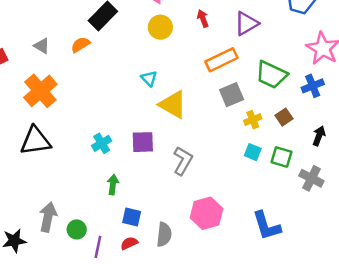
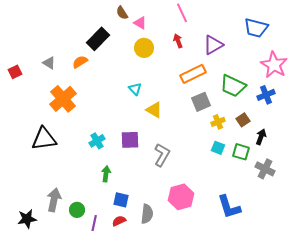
orange cross: (40, 91) -> (63, 99), moved
yellow triangle: (173, 105) -> (154, 110), size x0.7
black arrow: (319, 136) -> (261, 137), moved

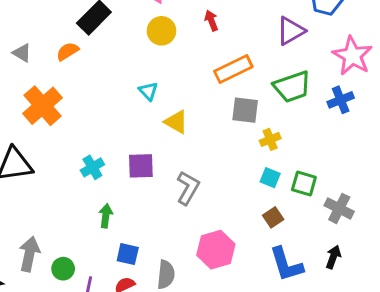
purple triangle: (213, 45) -> (291, 31), moved
green trapezoid: (233, 86) -> (292, 87), turned -44
gray square: (201, 102) -> (245, 110), turned 30
brown square: (243, 120) -> (273, 217), moved
black arrow: (261, 137) -> (333, 257), moved

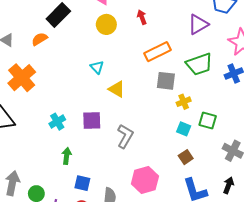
green square: (304, 184) -> (208, 120), moved

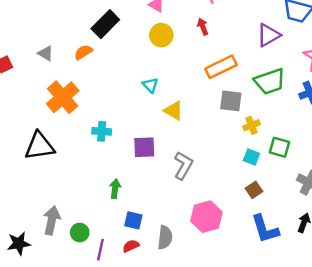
cyan cross: (57, 122) -> (102, 131), moved, turned 35

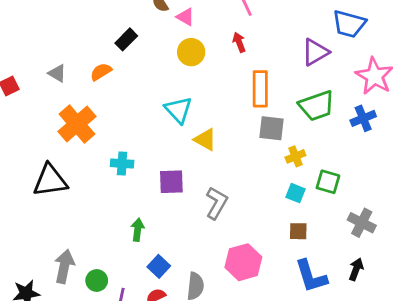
black rectangle: (105, 24) -> (126, 39), size x0.7
orange rectangle: (221, 67) -> (260, 89), turned -64
cyan triangle: (150, 85) -> (178, 110), size x1.5
brown square: (254, 190) -> (298, 231), turned 35
blue square: (133, 220) -> (159, 266), turned 30

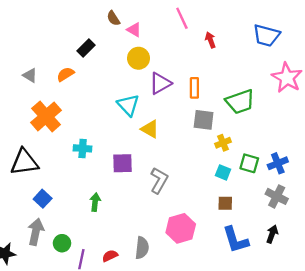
red arrow: (239, 42) -> (210, 40), moved
purple triangle: (315, 52) -> (160, 83), moved
orange rectangle: (260, 89) -> (194, 88), size x0.7
blue cross: (363, 118) -> (278, 163), moved
blue square: (159, 266) -> (43, 199), moved

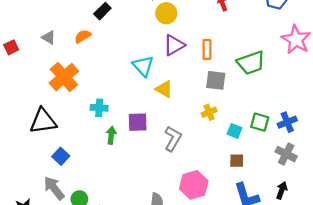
yellow circle: (139, 58) -> (166, 13), moved
yellow cross: (223, 143) -> (209, 112), moved
green arrow: (95, 202) -> (111, 135), moved
gray arrow: (36, 232) -> (54, 188), turned -50

